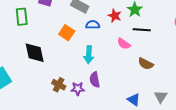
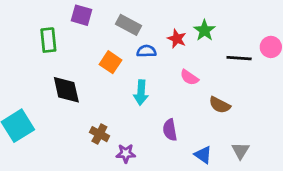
black line: (142, 30) -> (239, 58), moved
purple semicircle: (95, 80) -> (170, 130), moved
purple star: (78, 89) -> (126, 153), moved

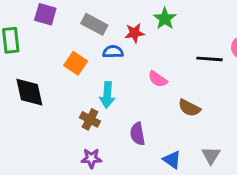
green star: (204, 30) -> (165, 19), moved
red star: (177, 39) -> (135, 33), moved, turned -30
brown cross: (99, 134) -> (90, 119), moved

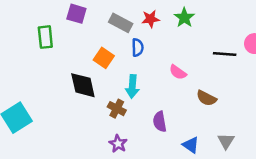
red star: (135, 33) -> (151, 19), moved
blue semicircle: (113, 52) -> (138, 47), turned 90
black diamond: (29, 92) -> (83, 85), moved
purple star: (91, 158) -> (118, 144), turned 30

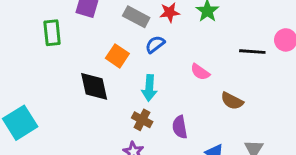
blue semicircle: (138, 47) -> (155, 44), turned -126
brown cross: (117, 109) -> (142, 120), moved

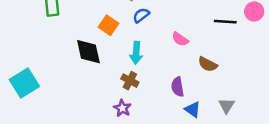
purple semicircle: (180, 127) -> (178, 87), moved

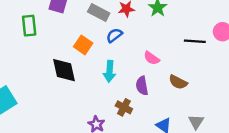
brown cross: (130, 81) -> (124, 107), moved
purple semicircle: (178, 87) -> (142, 86), moved

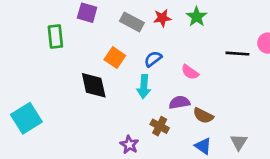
blue semicircle: (114, 35) -> (153, 59), moved
brown semicircle: (178, 82) -> (203, 116), moved
purple semicircle: (142, 86) -> (179, 102), turned 90

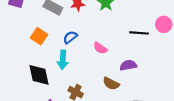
black diamond: (94, 85) -> (39, 75), moved
purple semicircle: (179, 102) -> (128, 65), moved

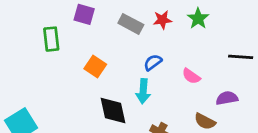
orange square: (39, 36) -> (95, 67), moved

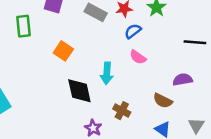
blue semicircle: (153, 62) -> (133, 31), moved
pink semicircle: (191, 76) -> (138, 57), moved

